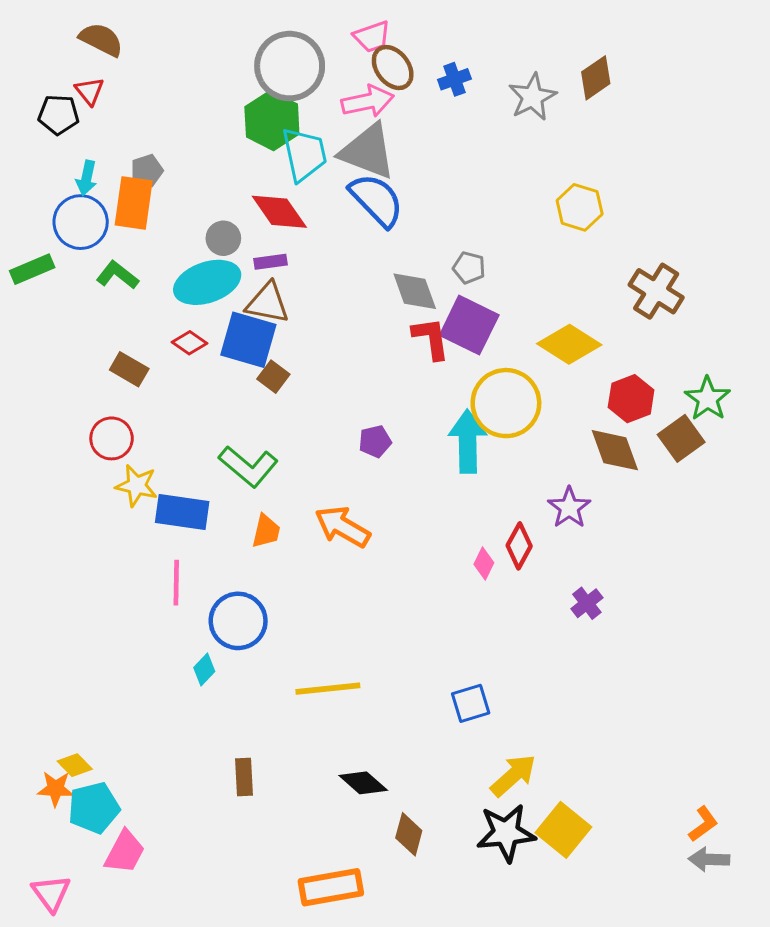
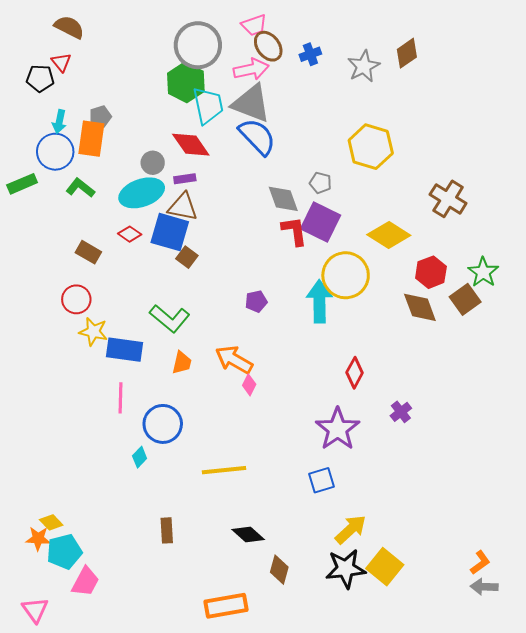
yellow hexagon: (580, 207) -> (371, 147), moved, size x1.4
purple star: (569, 508) -> (338, 429), moved, size x1.5
pink diamond: (484, 564) -> (249, 385), moved

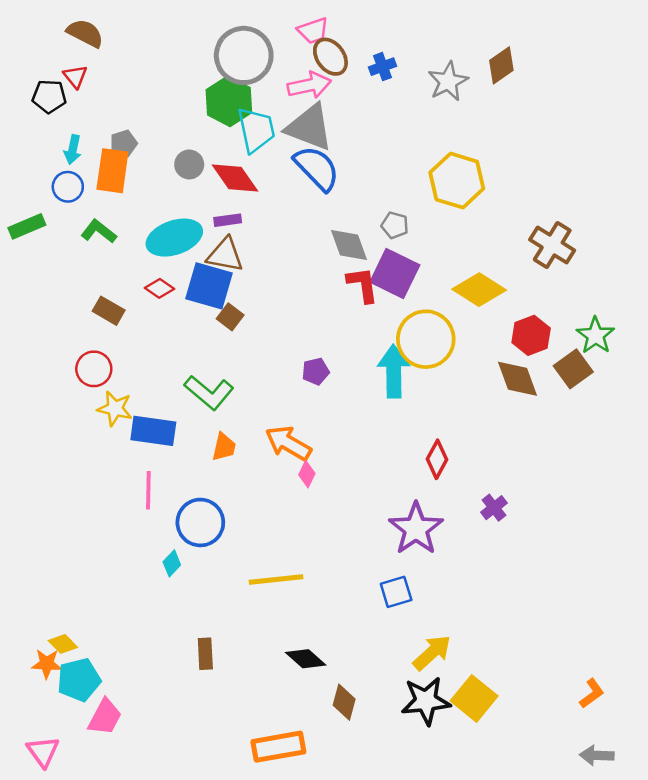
blue circle: (55, 152) -> (68, 187), size x0.7
gray circle: (153, 163) -> (189, 164), moved
gray arrow: (484, 587) -> (597, 755), moved

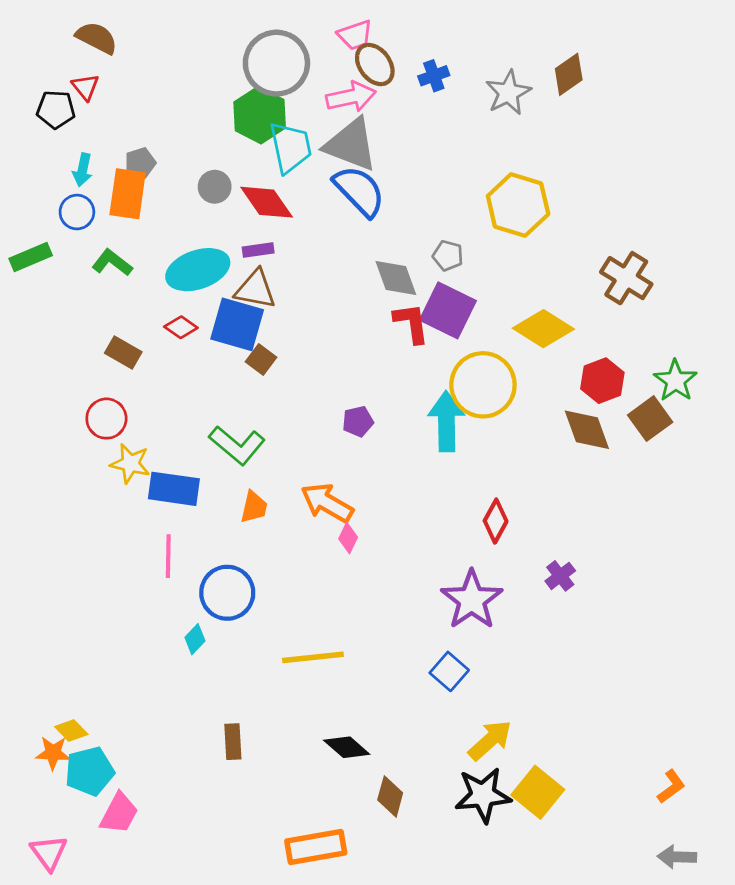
blue square: (396, 592) -> (449, 671), turned -32

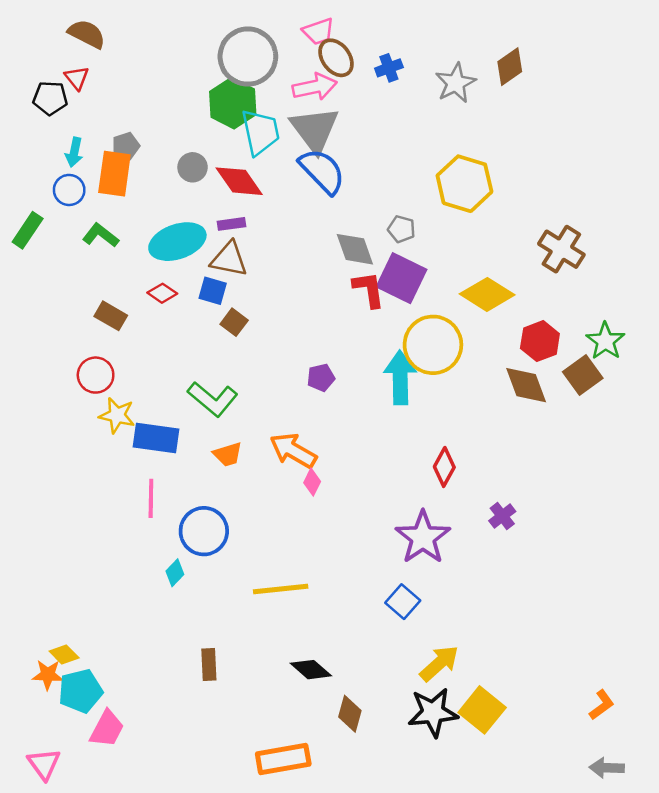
gray triangle: (351, 145) -> (315, 130), turned 32
green rectangle: (31, 257) -> (28, 230), turned -33
blue square: (237, 324) -> (213, 291), size x0.6
orange trapezoid: (254, 507) -> (228, 454), turned 60

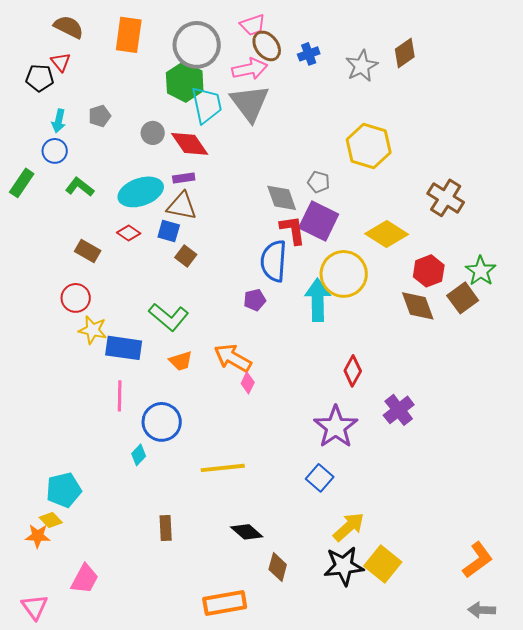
blue semicircle: (322, 171) -> (274, 261), moved, turned -132
orange rectangle: (114, 174) -> (129, 35), moved
purple cross: (502, 516) -> (399, 410), size x1.4
cyan pentagon: (80, 691) -> (64, 490), moved
orange L-shape: (602, 705) -> (478, 560), size x1.5

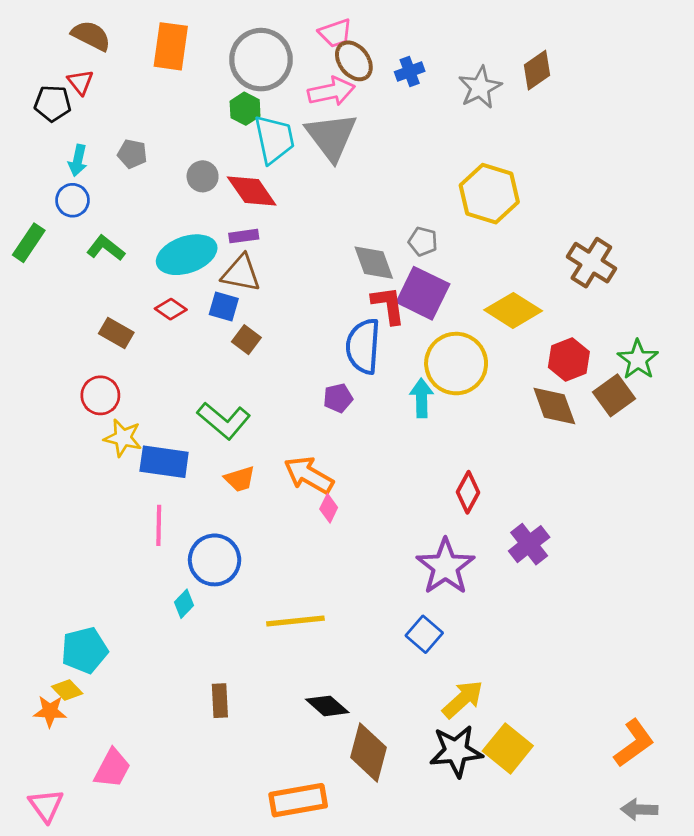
green hexagon: (185, 82) -> (245, 109), size x0.6
gray pentagon: (100, 116) -> (132, 154), turned 30
cyan arrow: (318, 300) -> (422, 398), size x0.7
brown diamond: (278, 567) -> (368, 752), size x1.5

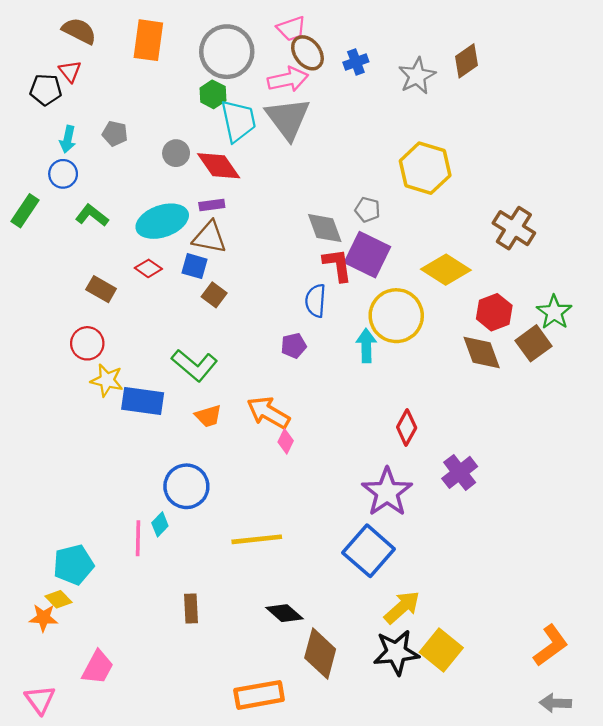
blue semicircle: (363, 346) -> (316, 301), size x0.7
pink line: (159, 525) -> (138, 538), moved
blue square: (424, 634) -> (369, 551), size x1.6

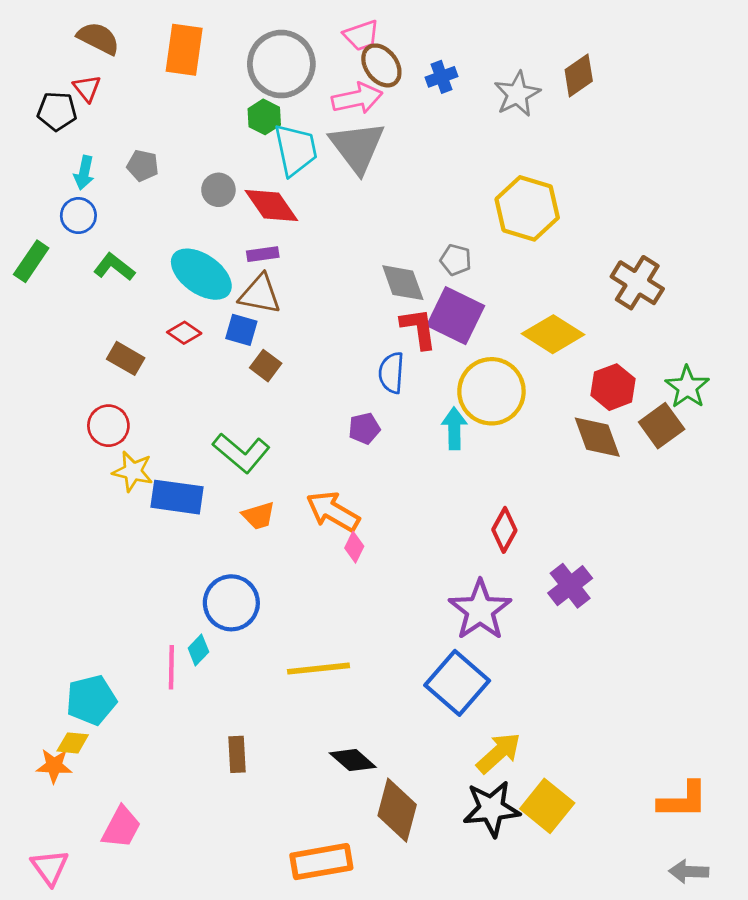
cyan ellipse: (162, 221) -> (201, 274), turned 54
yellow diamond: (58, 599) -> (73, 743), turned -40
orange L-shape: (551, 645) -> (683, 800), turned 36

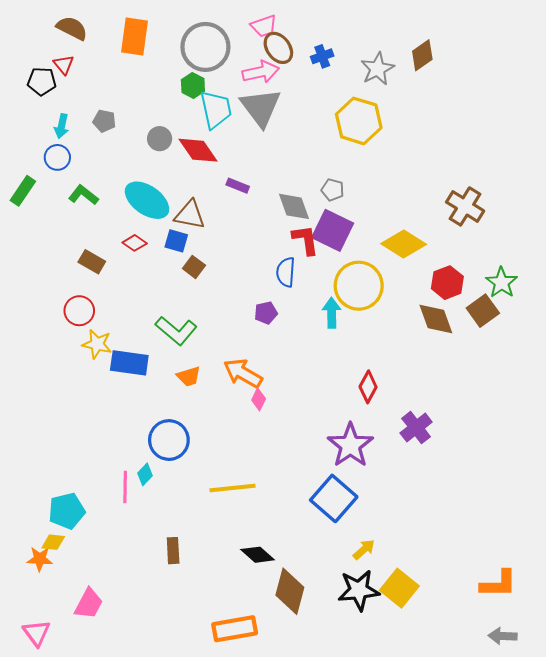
yellow hexagon: (527, 208) -> (359, 121), moved
purple rectangle: (263, 254) -> (238, 186), moved, turned 30
yellow arrow: (499, 753) -> (364, 550), size x0.7

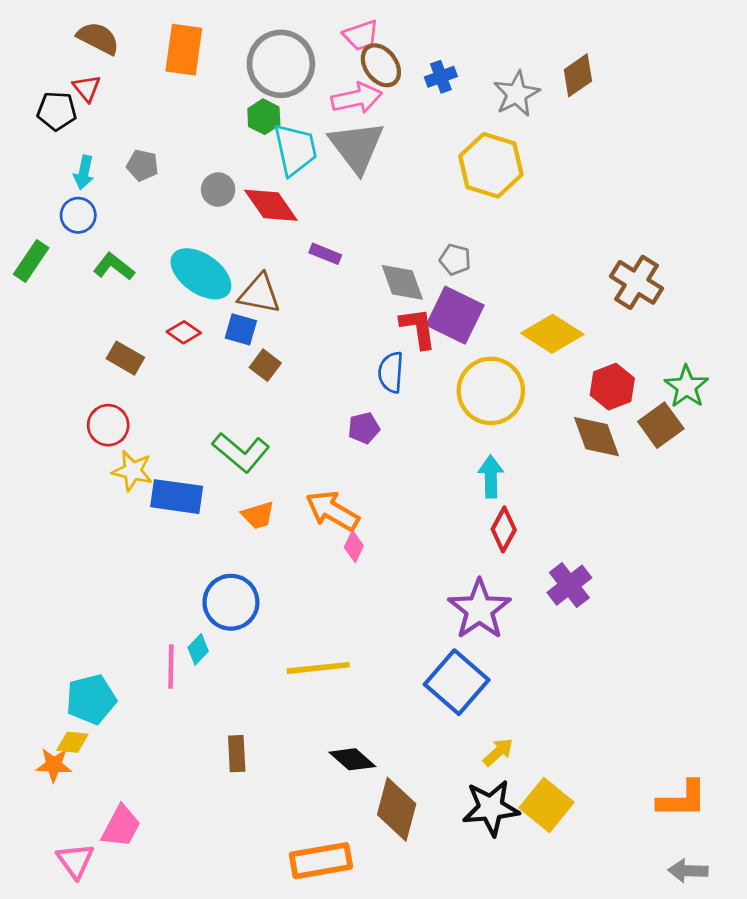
cyan arrow: (332, 313) -> (491, 477), moved
pink triangle: (36, 633) -> (75, 861), moved

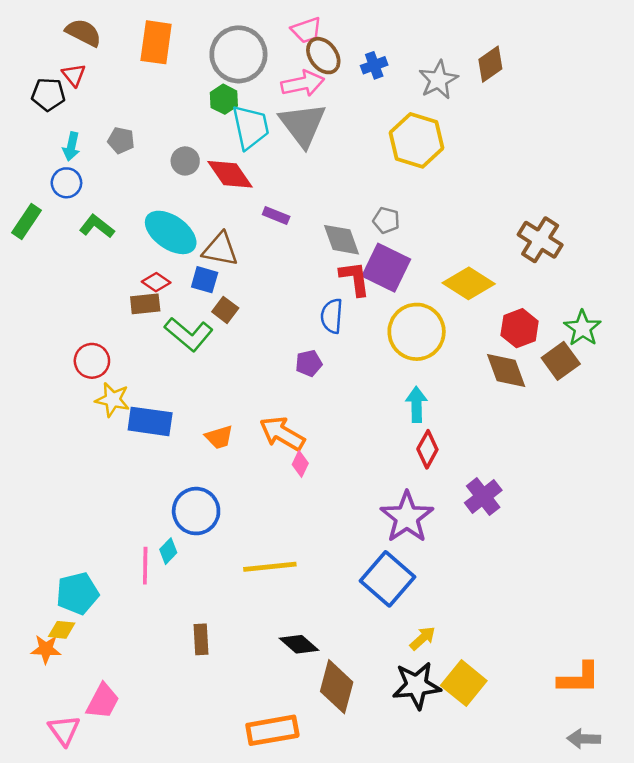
brown rectangle: (125, 358) -> (145, 304), moved, turned -36
green L-shape: (241, 452) -> (189, 334), moved

